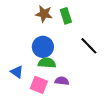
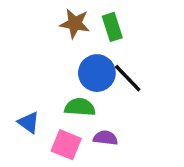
black line: (89, 46) -> (128, 78), moved
blue circle: (43, 47) -> (97, 73), moved

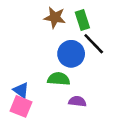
black line: (128, 78) -> (94, 44), moved
pink square: (66, 145) -> (21, 106), moved

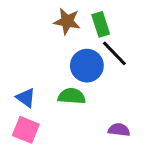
blue triangle: (21, 90) -> (26, 98), moved
purple semicircle: (77, 101) -> (119, 130), moved

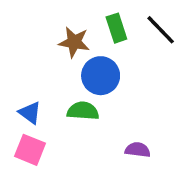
brown star: (67, 21) -> (74, 42), moved
black line: (114, 53) -> (161, 30), moved

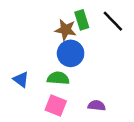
brown star: (74, 42) -> (66, 30), moved
pink square: (30, 150) -> (56, 106), moved

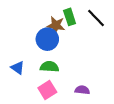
blue circle: (71, 53) -> (47, 39), moved
pink square: (56, 106) -> (47, 90), turned 36

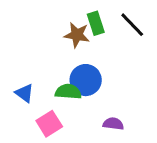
blue circle: (47, 39) -> (86, 80), moved
pink square: (47, 90) -> (49, 124), moved

